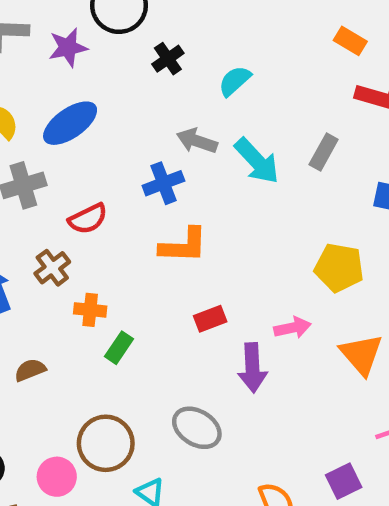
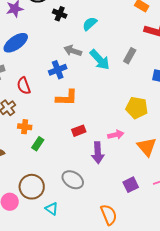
black cross: (168, 59) -> (60, 14), turned -32
red semicircle: (88, 219) -> (24, 86), turned 96
purple square: (344, 481) -> (131, 185), moved

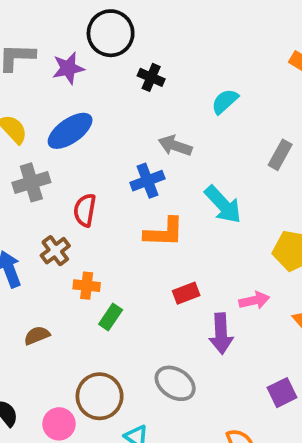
cyan semicircle: (90, 24) -> (225, 101), moved
cyan arrow: (100, 60) -> (223, 205), moved
red semicircle: (24, 86) -> (85, 210), turned 30

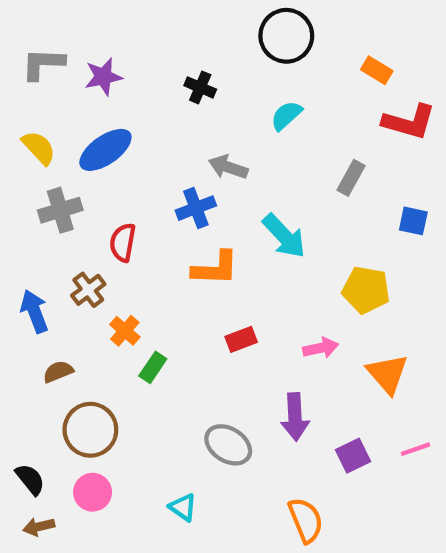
black circle: (111, 33) -> (286, 36), moved
orange cross: (87, 286) -> (125, 331), turned 35
purple arrow: (221, 334) -> (295, 417), moved
brown semicircle: (37, 335) -> (58, 372), moved
brown circle: (100, 396) -> (90, 430), moved

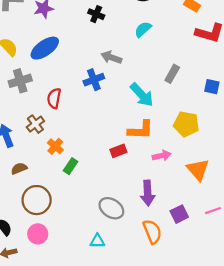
gray rectangle: (351, 178) -> (172, 74), moved
orange L-shape: (215, 268) -> (141, 130), moved
cyan triangle: (183, 507) -> (97, 241), moved, turned -35
orange semicircle: (306, 520) -> (152, 232), moved

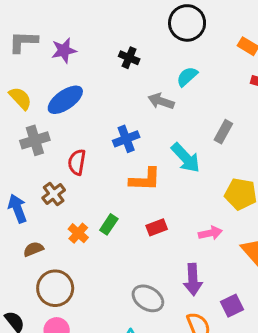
gray arrow: (111, 57) -> (161, 101), moved
orange L-shape: (141, 130) -> (145, 180), moved
orange cross: (55, 146) -> (78, 233), moved
green rectangle: (70, 166) -> (109, 224), moved

